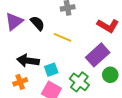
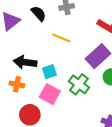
black semicircle: (37, 23) -> (39, 14), moved
orange cross: (20, 82) -> (17, 84), turned 32

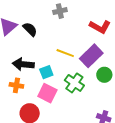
black semicircle: (39, 14) -> (30, 29), moved
yellow line: (61, 38) -> (65, 53), moved

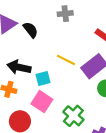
green cross: (74, 83) -> (73, 116), moved

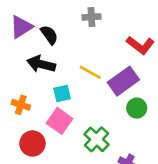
black arrow: (19, 67) -> (41, 64), moved

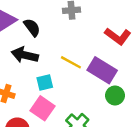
purple rectangle: (123, 81) -> (102, 70), turned 68

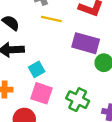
yellow line: (71, 62) -> (51, 19), moved

